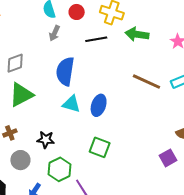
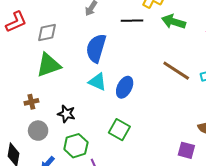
purple square: (168, 158) -> (186, 150), turned 36

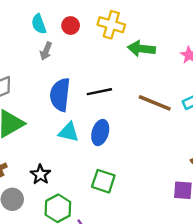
black line: (132, 21) -> (99, 92), moved
black star: (66, 114) -> (40, 174), turned 30

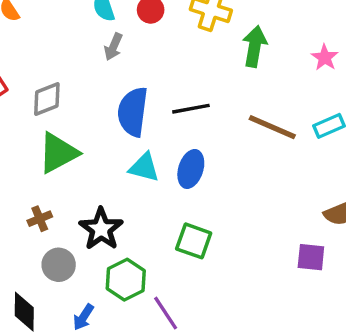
green arrow: (141, 49) -> (255, 46), turned 92
black star: (40, 174) -> (101, 229), size x1.4

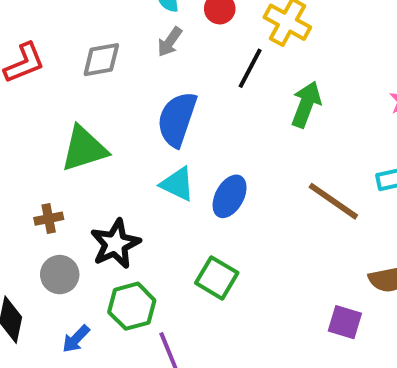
green arrow: (255, 46) -> (306, 104), moved
gray diamond: (47, 99) -> (101, 60), moved
black line: (191, 109) -> (250, 68), moved, turned -63
brown line: (272, 127) -> (333, 201), moved

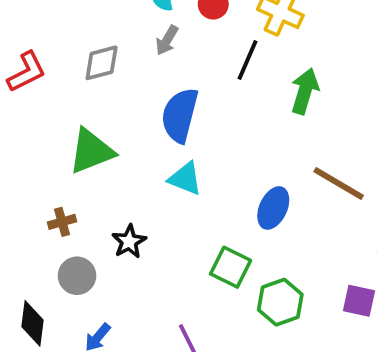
blue ellipse: (230, 196) -> (273, 208), moved
black star: (115, 244) -> (129, 242), size x0.7
green hexagon: (132, 306) -> (280, 302), moved

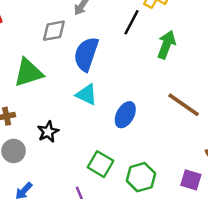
gray diamond: (102, 63) -> (54, 31), moved
blue ellipse: (273, 208) -> (125, 115), moved
green square: (231, 267) -> (101, 164), moved

